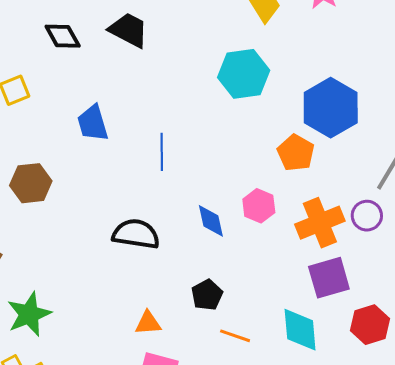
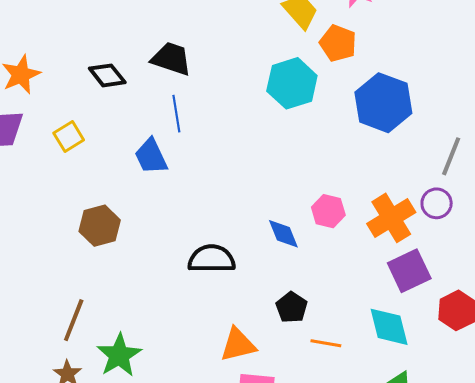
blue line: (162, 152) -> (176, 114), moved
orange pentagon: (296, 153) -> (338, 43), moved
orange triangle: (148, 323) -> (238, 345), size x1.4

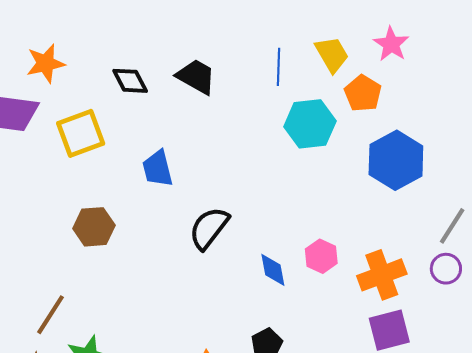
blue line: (176, 114) -> (279, 67), moved
yellow square: (69, 137) -> (81, 133), size x1.6
purple circle: (437, 203) -> (446, 269), moved
black semicircle: (212, 259) -> (209, 228), moved, turned -63

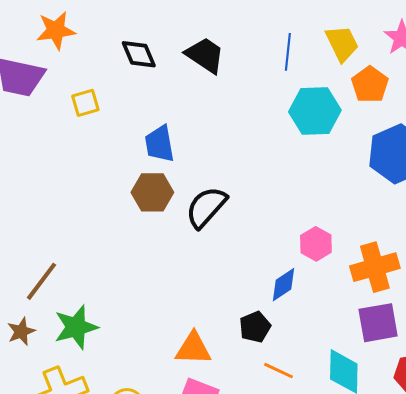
yellow square: (81, 133) -> (85, 103), size x0.6
brown hexagon: (94, 227) -> (152, 192), moved
blue diamond: (273, 270) -> (284, 285), moved, turned 63

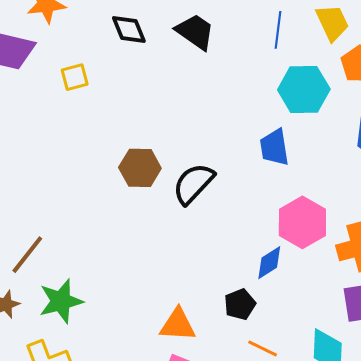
blue trapezoid: (160, 144) -> (274, 147), moved
pink hexagon: (316, 244) -> (302, 222), size x1.5

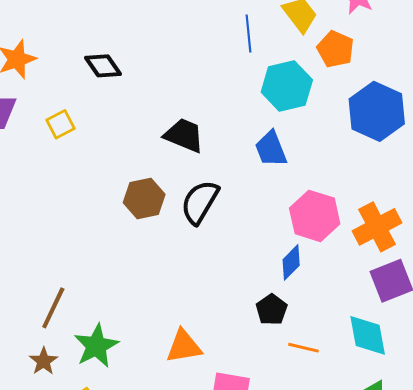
black trapezoid: (195, 32) -> (184, 135), moved
orange triangle: (178, 325) -> (184, 346), moved

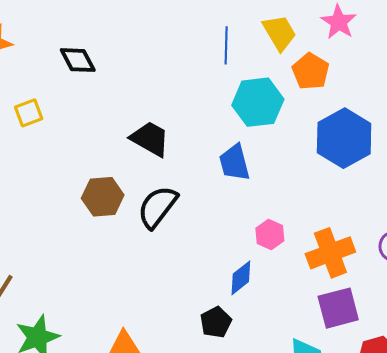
pink hexagon: (315, 216) -> (270, 234), size x0.6

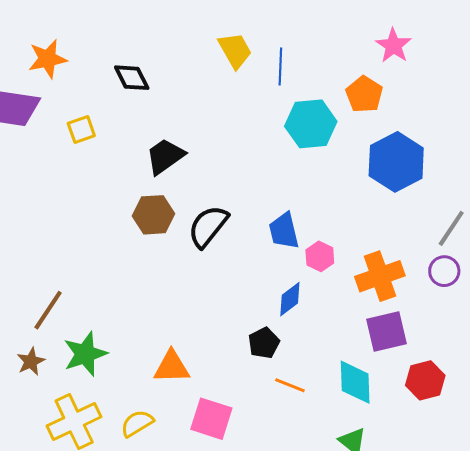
yellow trapezoid: (279, 33) -> (235, 50), moved
black trapezoid: (150, 139) -> (165, 156), moved, turned -66
blue trapezoid: (234, 163) -> (284, 231), moved

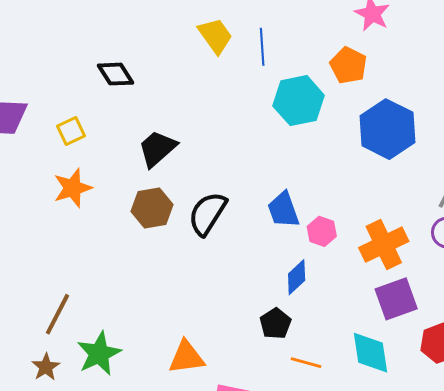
orange star: (47, 59) -> (73, 188), moved

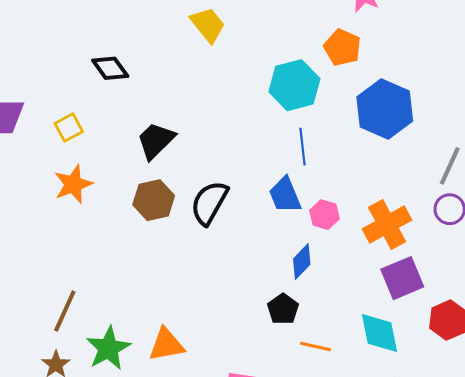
blue line: (262, 47) -> (303, 147), moved
orange triangle: (186, 357) -> (166, 345), moved

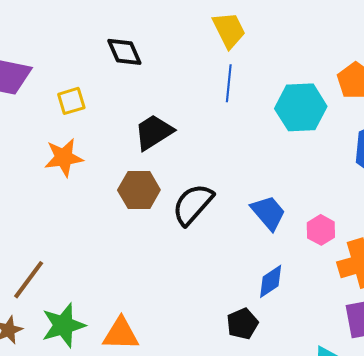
blue line: (303, 147) -> (229, 83), moved
blue trapezoid: (285, 195) -> (268, 213), turned 150
pink hexagon: (324, 215) -> (321, 230), moved

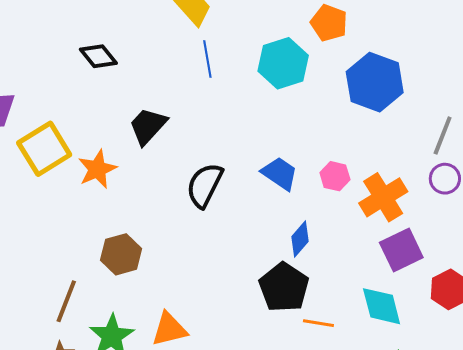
yellow square: (71, 101) -> (44, 149), moved, size x1.8
orange star: (64, 158) -> (97, 169), moved
brown hexagon: (139, 190) -> (121, 254), moved
black pentagon: (242, 324) -> (284, 287), size x1.6

